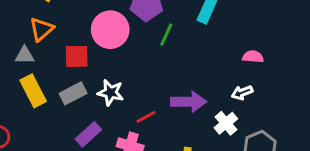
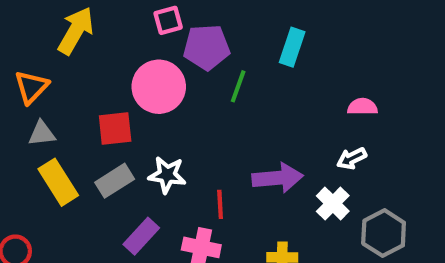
orange triangle: (42, 29) -> (31, 87), moved
red line: (146, 117) -> (220, 204), turned -60

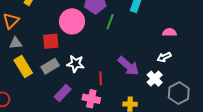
purple arrow: (278, 178) -> (128, 66), turned 45

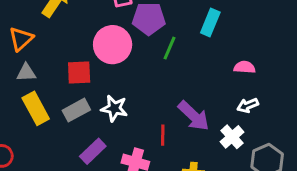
pink semicircle: (170, 32) -> (244, 67), moved
red line: (101, 78) -> (163, 135), moved

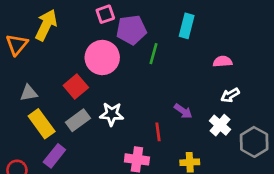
orange triangle: (21, 39) -> (17, 45), moved
red square: (79, 73) -> (76, 86), turned -30
purple arrow: (194, 116) -> (183, 111), size x0.6
purple rectangle: (93, 151) -> (54, 156), moved

